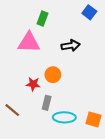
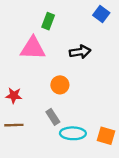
red star: (33, 84) -> (14, 96), moved
gray rectangle: (47, 103) -> (53, 117), turned -48
brown line: (12, 110) -> (14, 125), turned -42

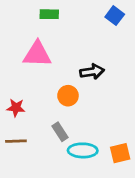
green rectangle: (48, 21) -> (49, 14), moved, turned 70
black arrow: (80, 52) -> (92, 72), moved
orange square: (106, 136) -> (120, 153), turned -30

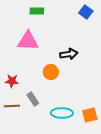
gray rectangle: (60, 132) -> (33, 99), moved

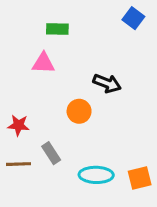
green rectangle: (37, 11) -> (57, 29), moved
pink triangle: (28, 41) -> (43, 63), size x0.7
black arrow: (69, 54) -> (107, 83), turned 30

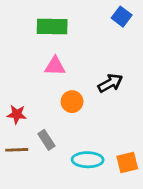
green rectangle: (57, 29) -> (52, 26), size x1.5
pink triangle: (43, 63) -> (55, 66), moved
black arrow: (107, 83) -> (110, 83), moved, turned -50

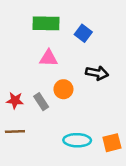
blue square: (122, 17) -> (83, 33), moved
black arrow: (110, 83) -> (97, 73), turned 40
gray rectangle: (46, 140) -> (41, 102), moved

